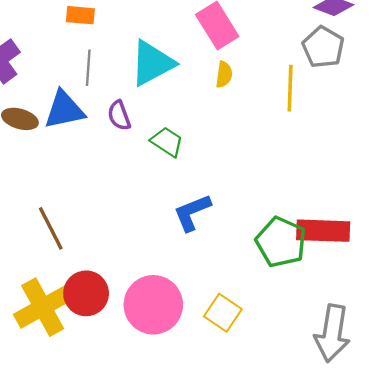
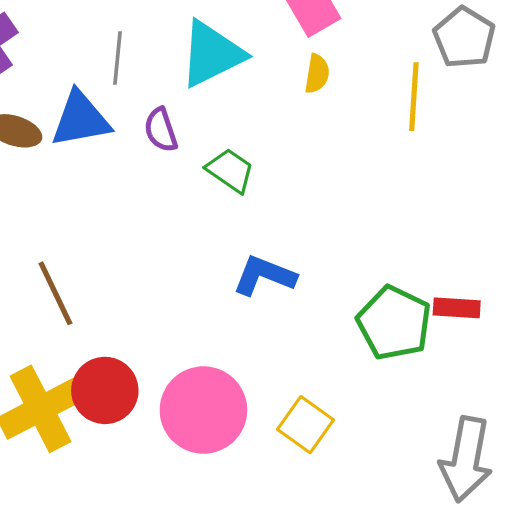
blue L-shape: (192, 212) -> (264, 276), turned 42
red rectangle: (323, 231) -> (457, 308), size x0.6

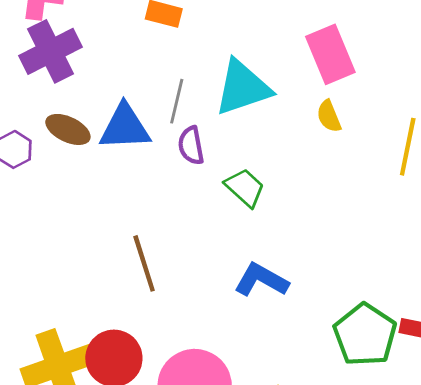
gray line: (117, 58) -> (177, 101), moved
yellow semicircle: (317, 74) -> (329, 116), turned 140
brown line: (55, 293) -> (144, 263), moved

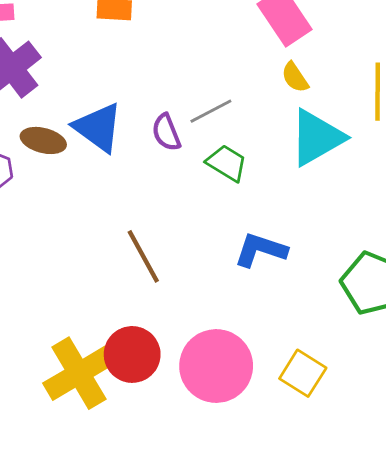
cyan triangle: (243, 88) -> (317, 138), moved
gray line: (177, 101) -> (211, 111), moved, turned 60
blue triangle: (125, 127) -> (98, 127), turned 50

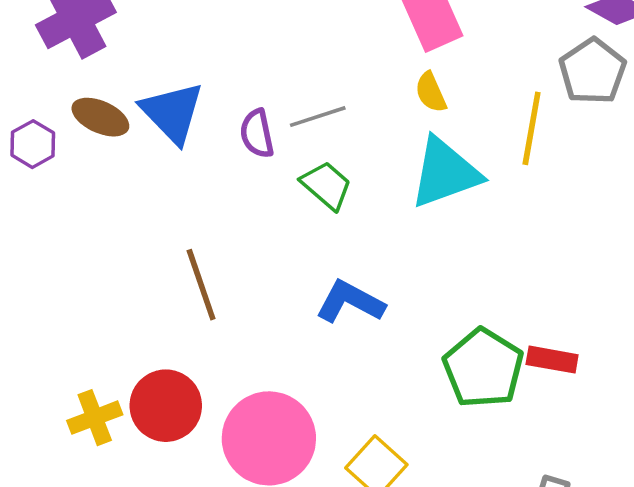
yellow cross: (79, 373) -> (95, 418), size x0.6

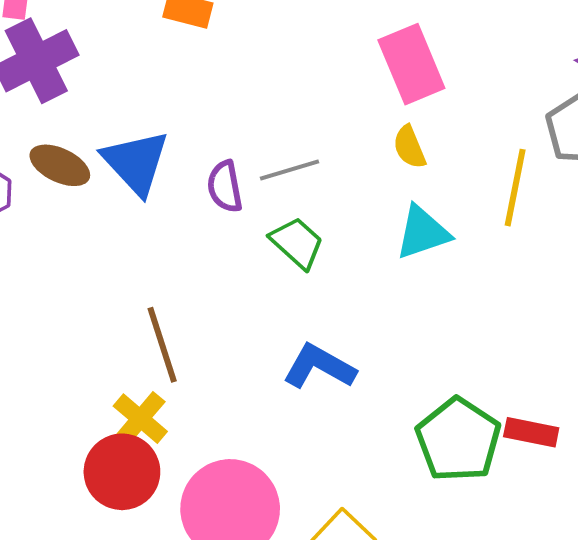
cyan triangle: (445, 173) -> (423, 232), size x0.7
yellow cross: (95, 418) -> (140, 419), moved, turned -30

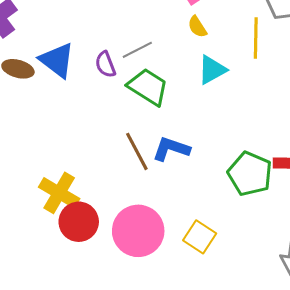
green trapezoid: (297, 243) -> (148, 87), size x1.4
brown line: (162, 345) -> (137, 151), moved
yellow cross: (140, 419) -> (59, 193), moved, size x1.4

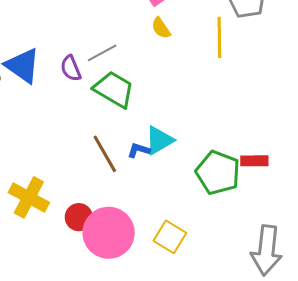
cyan triangle: (212, 70) -> (159, 140), moved
blue L-shape: (171, 149) -> (139, 150), size x0.6
red circle: (79, 222) -> (79, 217), moved, size x0.7

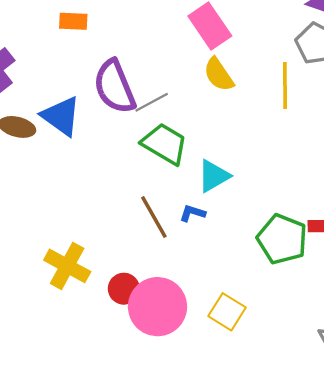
yellow semicircle: (161, 28) -> (219, 75), size x1.4
purple semicircle: (71, 68) -> (115, 87), moved, size x1.8
cyan triangle: (159, 140) -> (214, 176), moved

